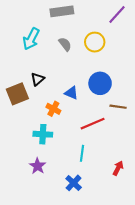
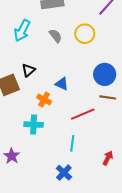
blue circle: (100, 83) -> (105, 74), moved
purple star: (37, 166) -> (12, 156), moved

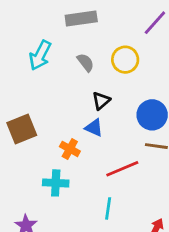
black triangle: (28, 70) -> (101, 101), moved

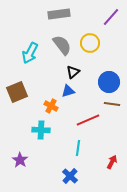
cyan arrow: (40, 55) -> (30, 53), moved
gray semicircle: (85, 62) -> (62, 45), size x1.5
blue triangle: (94, 128) -> (68, 91), turned -40

